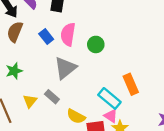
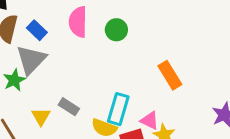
blue rectangle: (46, 37) -> (37, 30), moved
gray triangle: (65, 68) -> (31, 60), moved
cyan rectangle: (109, 98) -> (118, 109), moved, turned 75

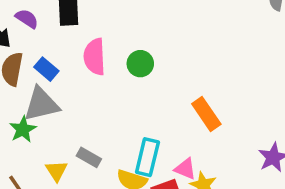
gray triangle: (31, 60) -> (41, 104), turned 36

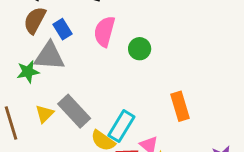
gray rectangle: (89, 157) -> (74, 111), size x1.6

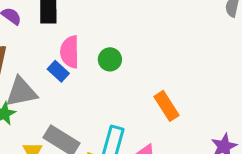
blue rectangle: (62, 29) -> (58, 71), moved

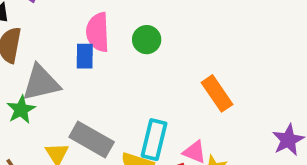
blue rectangle: (58, 71) -> (85, 56), turned 50

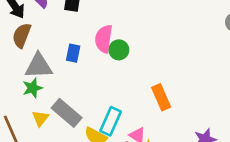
pink semicircle: (98, 32) -> (104, 39), moved
green star: (21, 110) -> (32, 88), moved

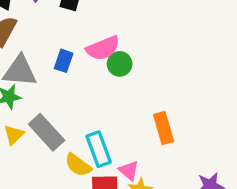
pink semicircle: (104, 39) -> (103, 48), turned -128
cyan rectangle: (111, 121) -> (99, 149), turned -52

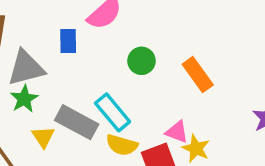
green circle: (120, 64) -> (141, 61), moved
cyan rectangle: (99, 149) -> (113, 112), moved

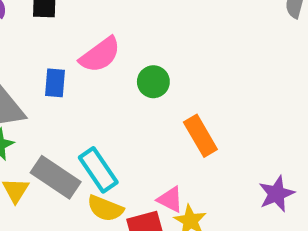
green circle: (141, 61) -> (153, 82), moved

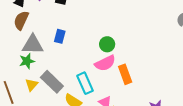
pink semicircle: (100, 55) -> (105, 63), moved
cyan rectangle: (98, 170) -> (85, 83), moved

